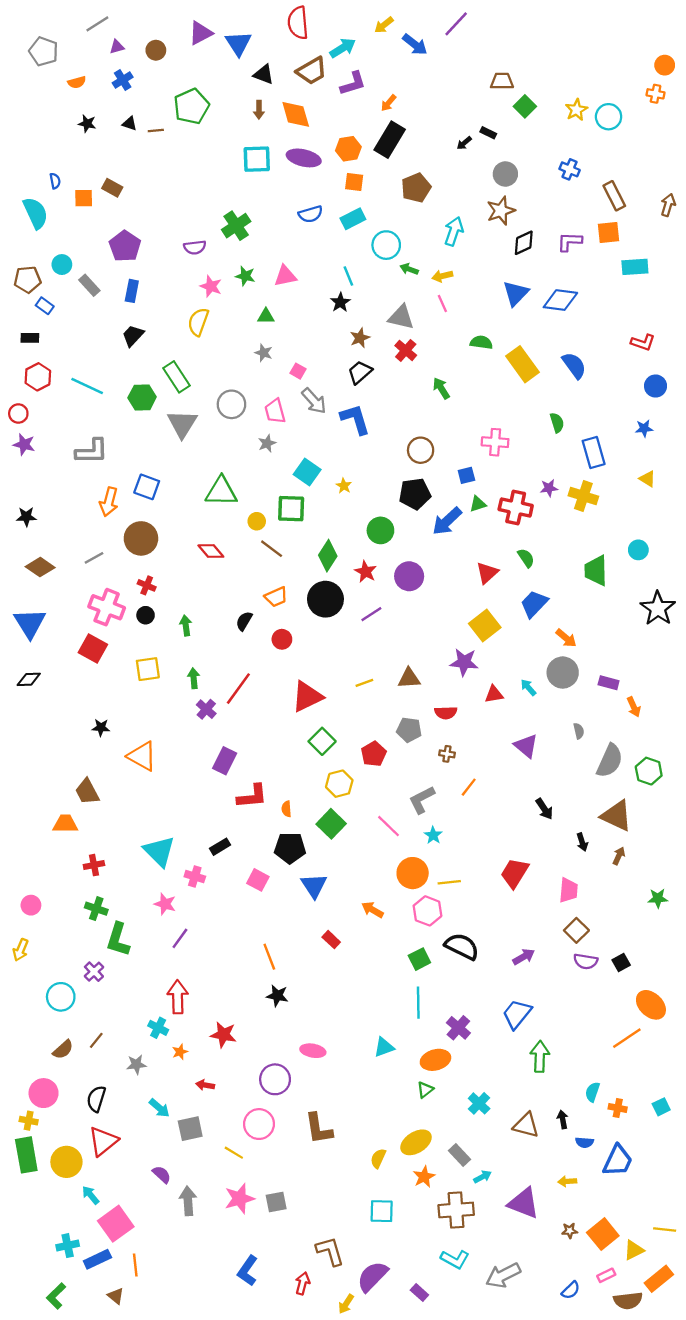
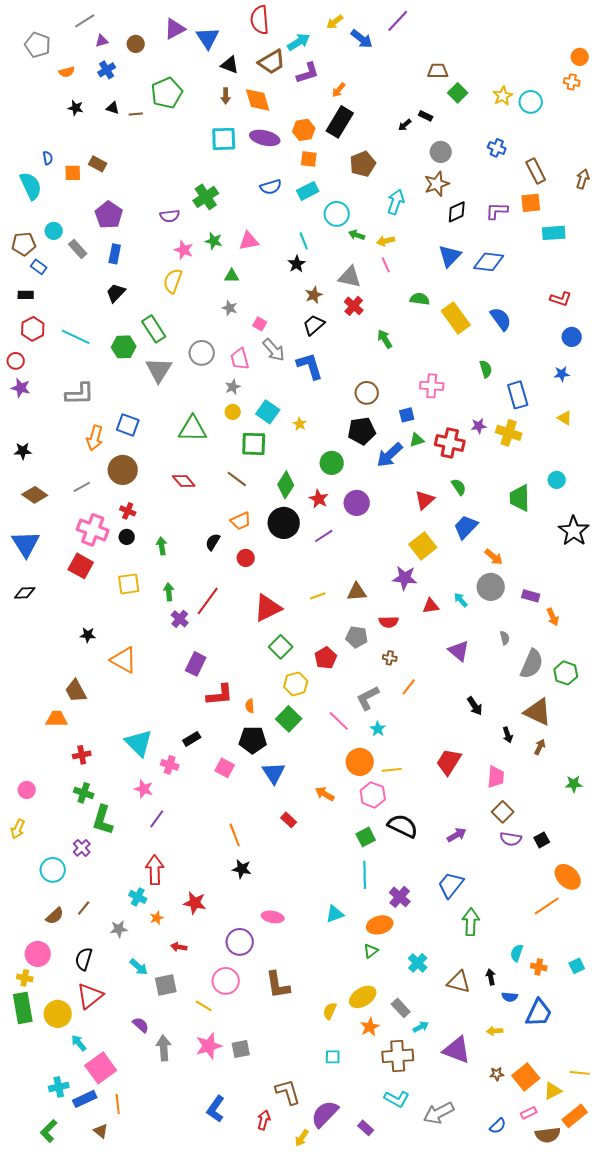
yellow circle: (257, 521) -> (233, 412), moved
cyan square: (382, 1211) -> (333, 1057), size x0.7

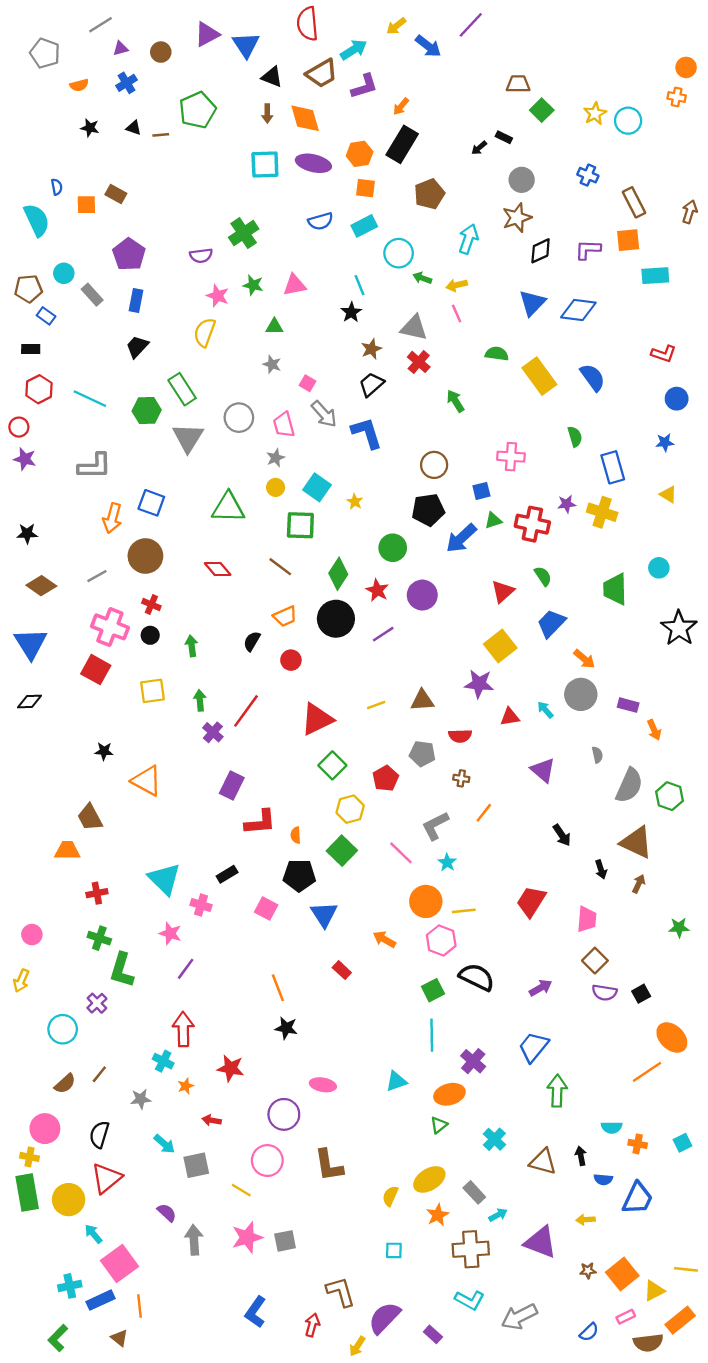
cyan semicircle: (517, 953) -> (612, 1127), turned -108

